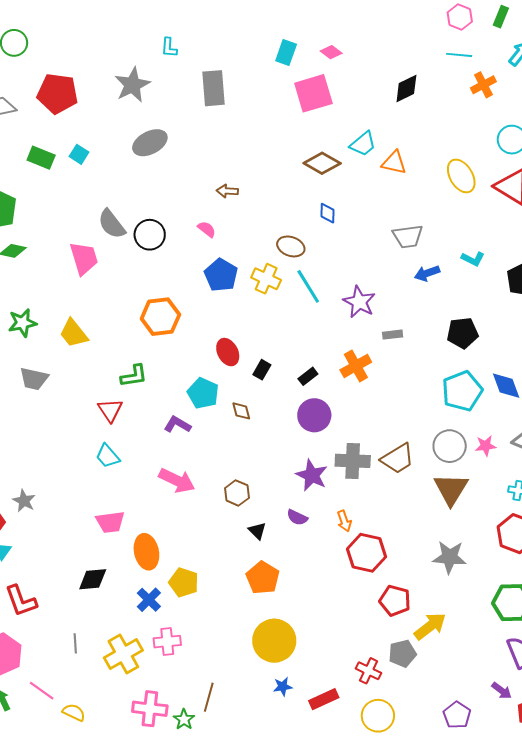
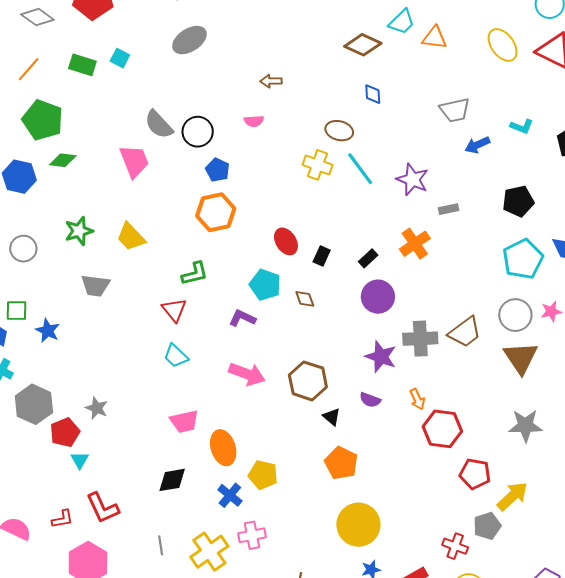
pink semicircle: (207, 229) -> (254, 121), turned 144
blue pentagon: (221, 275) -> (218, 170), moved, size x0.7
brown hexagon: (237, 493) -> (308, 381), size x1.5

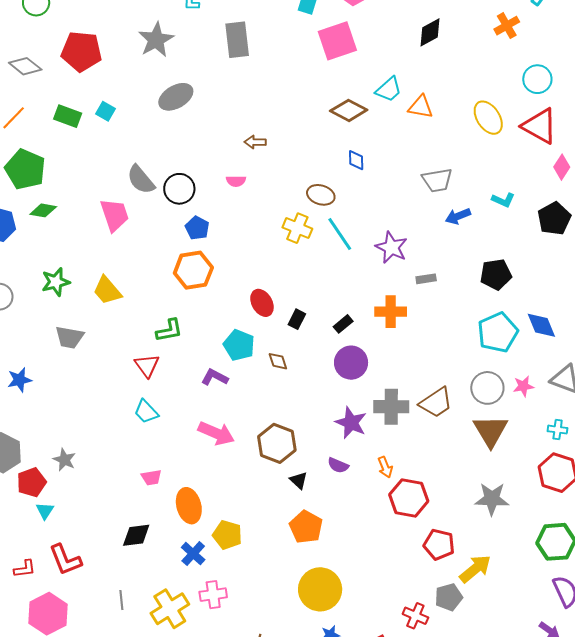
orange cross: (415, 244) -> (391, 312), turned 32
blue star: (48, 331) -> (19, 380), turned 30
pink trapezoid: (184, 421) -> (151, 477), size x0.7

